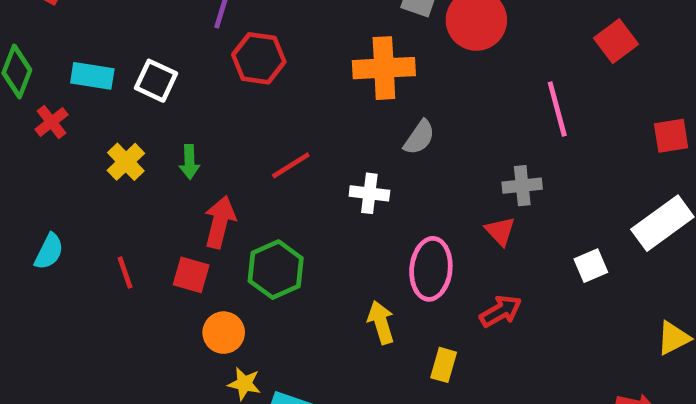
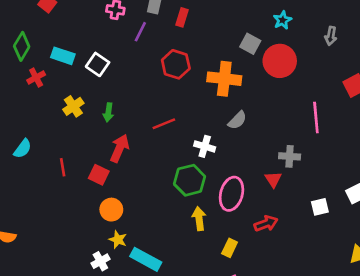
red hexagon: (259, 58) -> (176, 64), moved
green hexagon: (276, 270) -> (190, 180), moved

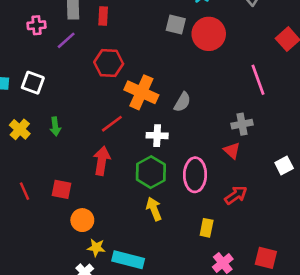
purple line: (140, 32) -> (66, 40), turned 36
orange cross: (224, 79) -> (141, 92), moved, turned 32
red arrow: (119, 148) -> (102, 161), moved
yellow arrow: (199, 219) -> (154, 209), moved

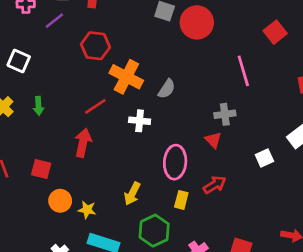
green hexagon: (151, 172) -> (154, 231), moved
yellow arrow: (154, 209) -> (132, 194), turned -135
yellow rectangle: (207, 228) -> (181, 200), moved
yellow star: (96, 248) -> (87, 210), moved

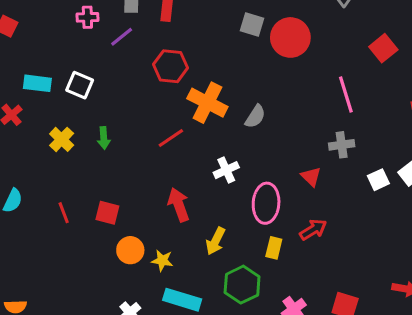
gray cross: (225, 114) -> (342, 145), moved
white cross: (140, 121) -> (226, 170), moved, turned -30
red arrow: (83, 143) -> (179, 205), moved, turned -32
white square: (264, 158) -> (378, 180), moved

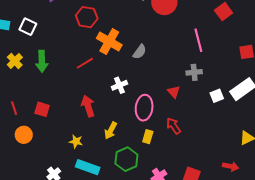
green arrow: (104, 138) -> (42, 61), size x1.5
red arrow: (313, 230) -> (174, 126), turned -96
orange circle: (130, 250) -> (24, 135), moved

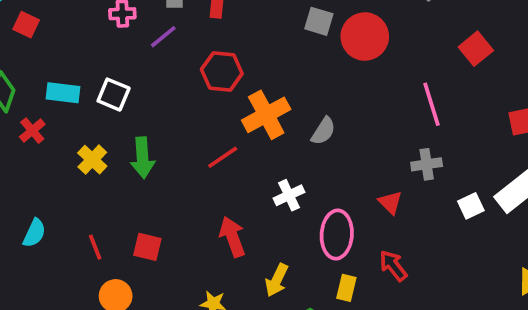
orange cross: (109, 42) -> (266, 115), turned 35

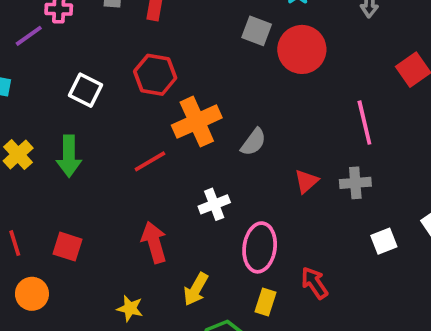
purple line: (163, 37) -> (29, 36), moved
white square: (114, 95) -> (86, 90), moved
red triangle: (390, 203) -> (306, 181), moved, turned 30
white square: (471, 206) -> (384, 241), moved

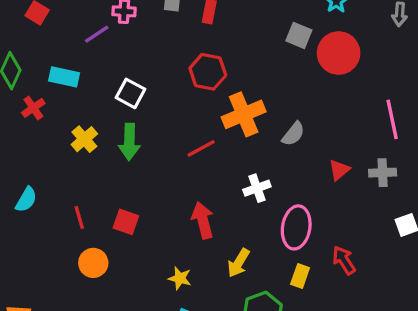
white square: (86, 90) -> (131, 93), moved

